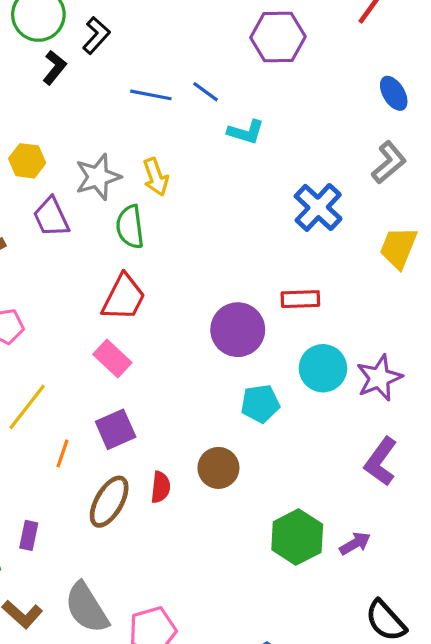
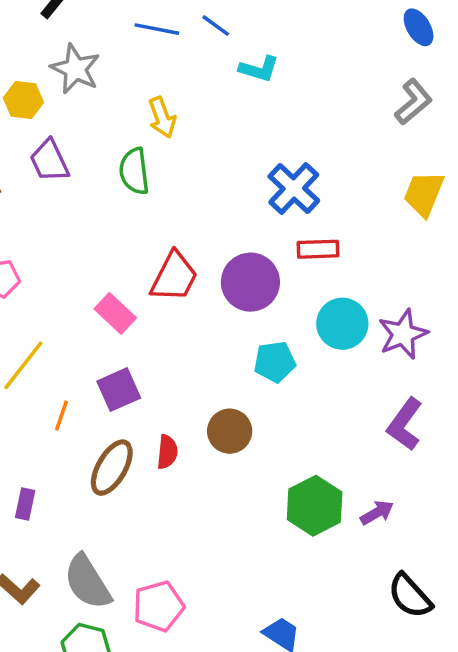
gray star: (98, 177) -> (75, 69), moved, turned -30
blue cross: (318, 207) -> (294, 188), moved
red trapezoid: (124, 297) -> (174, 277), moved

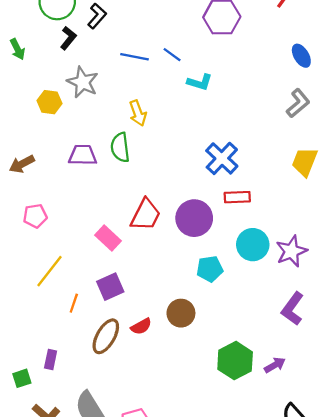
purple trapezoid: (49, 161) -> (83, 155), moved, turned 116
red semicircle: (167, 452) -> (141, 326), turned 55

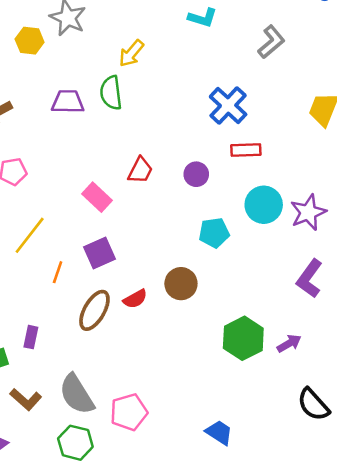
gray L-shape: (298, 103) -> (271, 42), moved
yellow arrow: (138, 113) -> (131, 53), turned 60
red trapezoid: (146, 215) -> (140, 170), size x0.7
purple circle: (194, 218) -> (196, 174), size x0.6

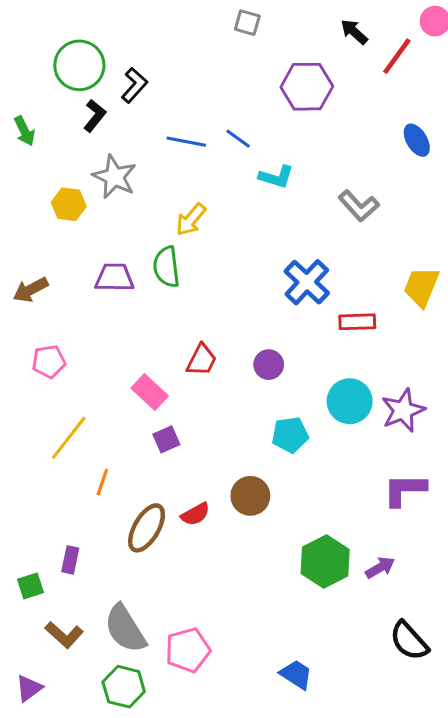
gray L-shape: (271, 42) -> (359, 206), turned 88
red rectangle: (246, 150) -> (357, 322), moved
purple square: (100, 253) -> (166, 439), moved, size x0.7
purple L-shape: (309, 279) -> (405, 490), turned 54

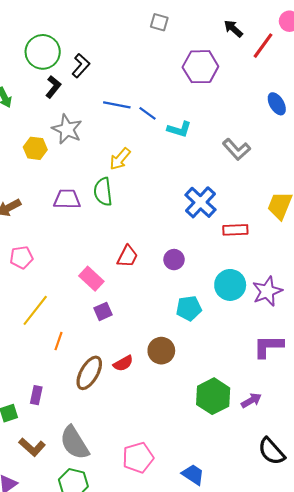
blue line: (238, 139) -> (148, 113), moved
pink pentagon: (188, 650) -> (138, 458), moved

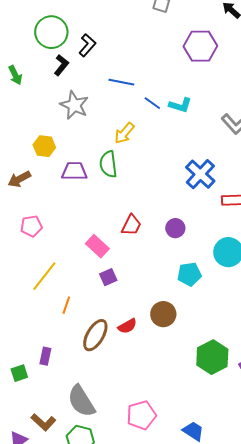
blue line: (148, 113) -> (152, 103), moved
yellow hexagon: (35, 148) -> (44, 146), moved
brown L-shape: (32, 447) -> (43, 422), moved

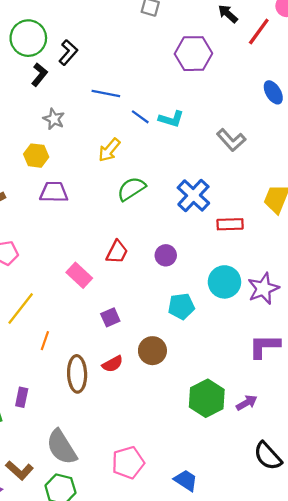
gray star: (74, 105) -> (54, 119), size x0.7
yellow hexagon: (44, 146) -> (36, 156), moved
green semicircle: (108, 164) -> (131, 189), moved, turned 64
purple square: (108, 277) -> (110, 317), moved
brown ellipse: (95, 335) -> (77, 374), turned -32

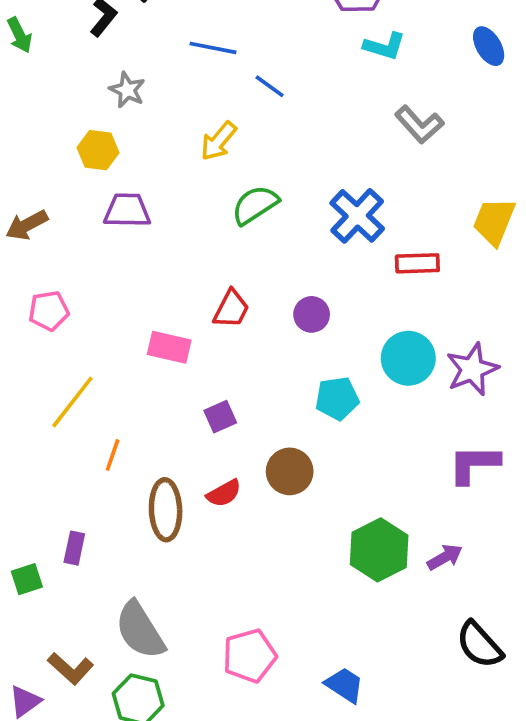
cyan L-shape: (171, 119) -> (385, 46), moved
pink rectangle: (79, 275) -> (169, 347), turned -30

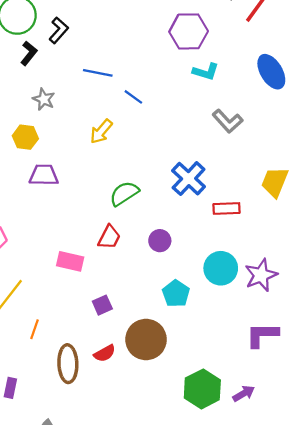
blue ellipse: (489, 46) -> (271, 72), size x1.4
green semicircle: (255, 205) -> (124, 194), moved
cyan pentagon: (337, 398) -> (176, 294), turned -30
brown circle: (290, 471) -> (146, 340), size x1.4

